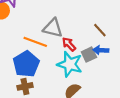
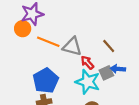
brown line: (100, 30) -> (109, 46), moved
orange line: (35, 42) -> (48, 42), moved

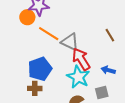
brown line: (109, 46) -> (110, 35), moved
red arrow: (87, 63) -> (81, 59), size x1.6
gray square: (106, 73) -> (102, 93), moved

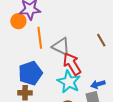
orange line: (49, 34) -> (40, 38), turned 50
blue arrow: (108, 70) -> (98, 84), moved, turned -32

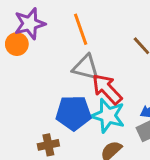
orange line: (40, 38) -> (81, 29), moved
blue pentagon: (30, 73) -> (74, 113), moved, turned 30

